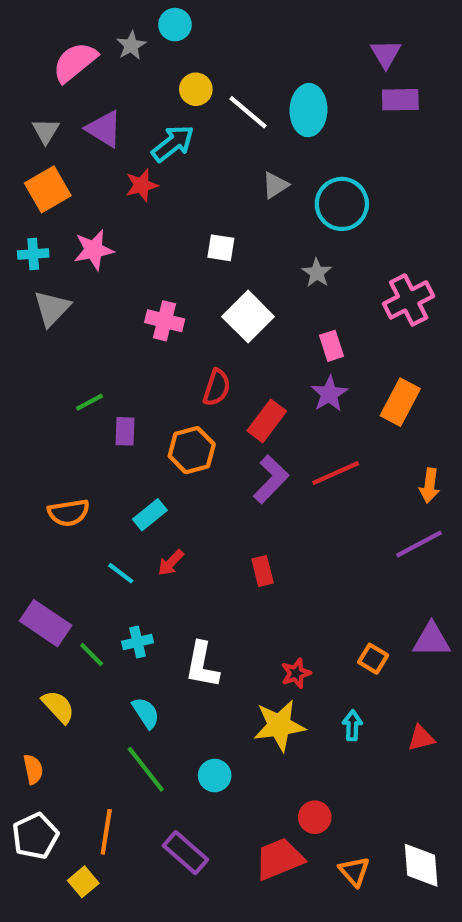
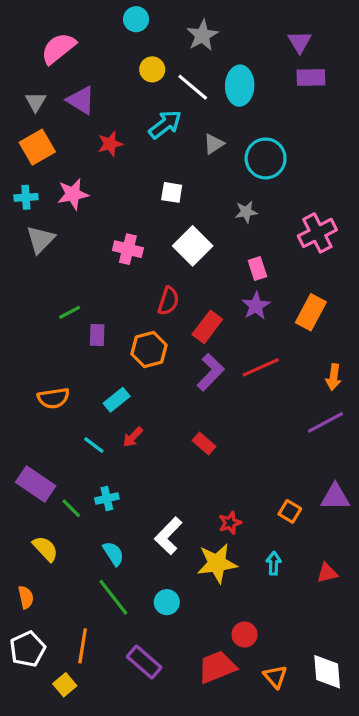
gray star: (131, 45) -> (202, 35), moved, size x1.4
cyan arrow: (173, 143) -> (165, 124), moved
gray star: (317, 273) -> (246, 212), turned 30
red rectangle: (263, 571) -> (204, 443), turned -35
white L-shape: (202, 665) -> (168, 536), moved, turned 33

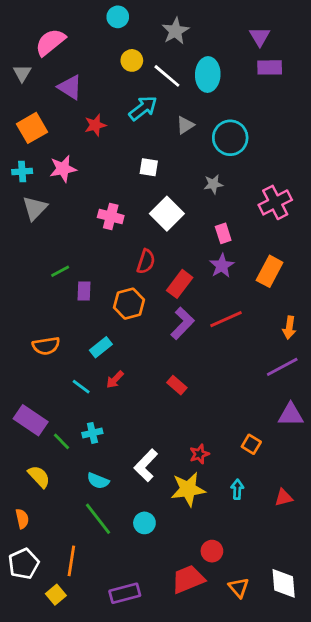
gray triangle: (36, 102) -> (22, 73), moved
purple triangle: (335, 497) -> (291, 415), moved
cyan semicircle: (113, 554) -> (98, 481), turned 145
purple rectangle: (144, 662) -> (125, 593), moved, turned -56

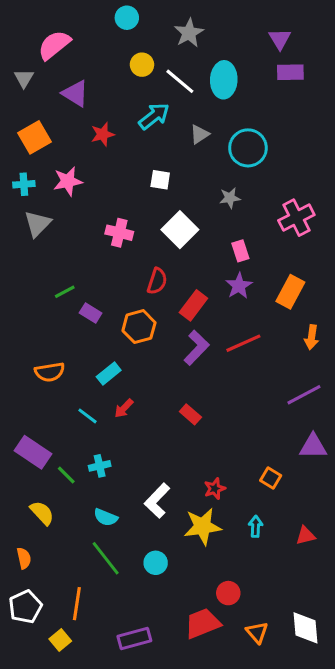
purple rectangle: (84, 291) -> (91, 313), turned -60
orange arrow: (289, 328) -> (312, 337), moved

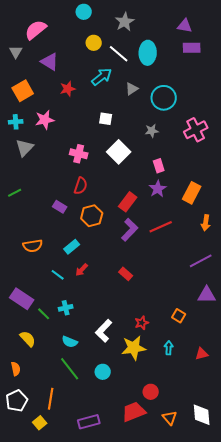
purple triangle: (280, 39) -> (185, 26), turned -49
pink cross: (296, 218) -> (196, 130), moved
red semicircle: (157, 281) -> (81, 186), moved
green line: (65, 292) -> (15, 193), moved

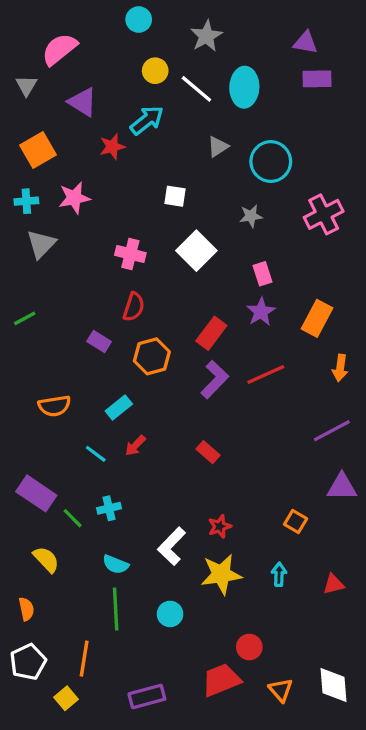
cyan arrow: (102, 77) -> (147, 120), moved
red star: (142, 323) -> (220, 526), moved
green line: (70, 369) -> (116, 609), turned 35

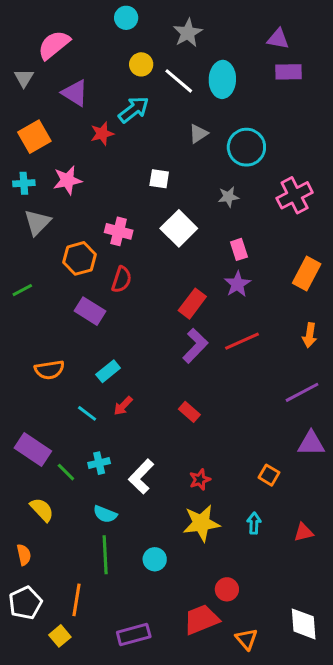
orange rectangle: (317, 318) -> (307, 273), moved
purple rectangle: (99, 342) -> (90, 311), size x1.4
orange hexagon: (152, 356) -> (79, 258), moved
white L-shape: (172, 546) -> (141, 477), moved
orange triangle: (281, 690) -> (246, 639), moved

